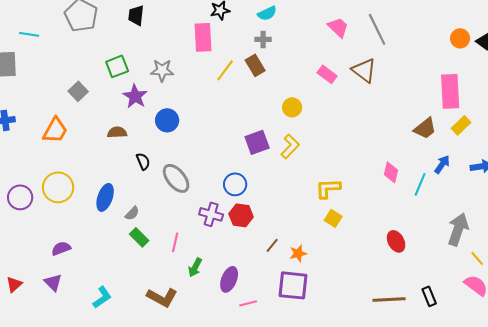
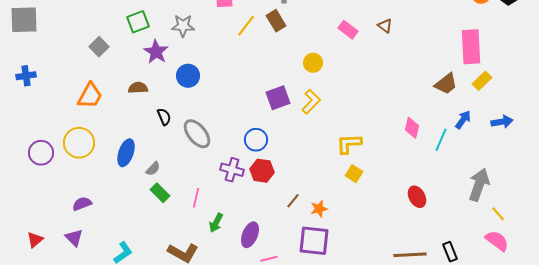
brown triangle: (364, 70) -> (385, 26), size x0.6
orange trapezoid: (55, 130) -> (90, 96), moved

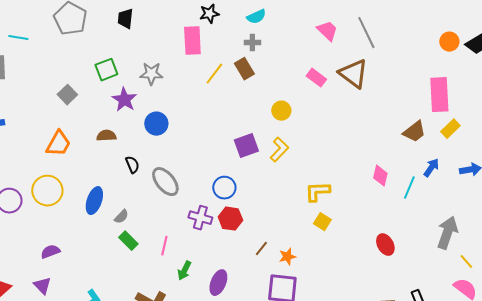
brown triangle: (385, 26) -> (353, 74), size x2.0

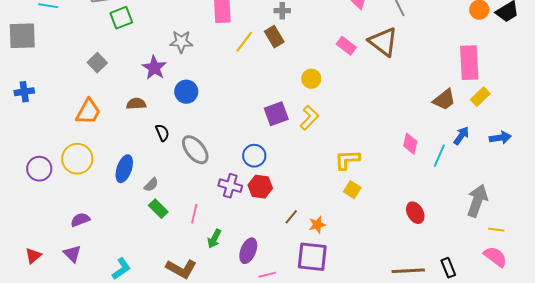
green square: (106, 70) -> (121, 18), moved
yellow line: (466, 262) -> (496, 230), turned -42

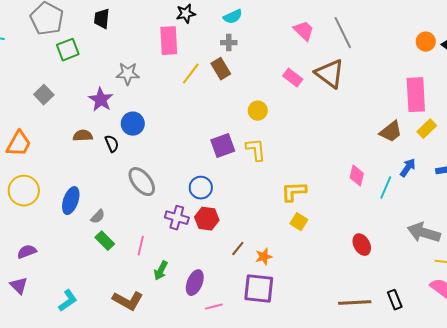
orange trapezoid: (88, 112) -> (19, 144), moved
yellow L-shape: (309, 118) -> (256, 150), turned -50
black semicircle: (162, 133) -> (112, 144), moved
gray arrow: (477, 201) -> (424, 233), turned -92

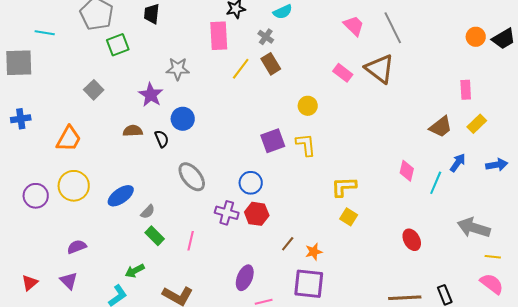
gray cross: (229, 43) -> (266, 37), moved, turned 35
pink rectangle: (416, 95) -> (466, 90), size x0.6
blue ellipse: (71, 201) -> (121, 196), turned 36
green arrow: (161, 271) -> (135, 271), moved, turned 36

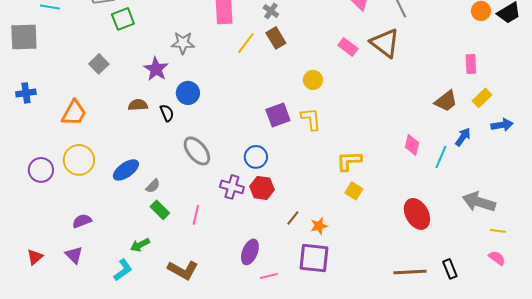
blue arrow: (497, 165) -> (502, 125), moved
red ellipse: (412, 240) -> (417, 214), size x1.4
pink semicircle: (492, 284) -> (497, 258), size x0.7

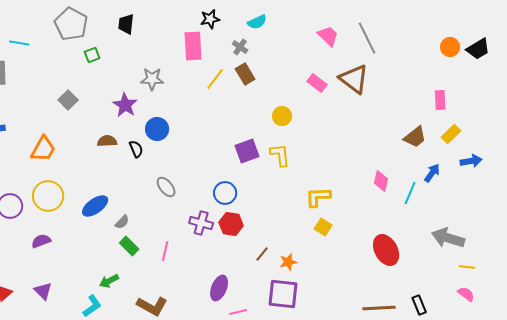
green square: (123, 19) -> (92, 55), size x0.7
gray ellipse: (197, 151) -> (166, 187), size x0.7
purple semicircle: (82, 221) -> (41, 241), moved

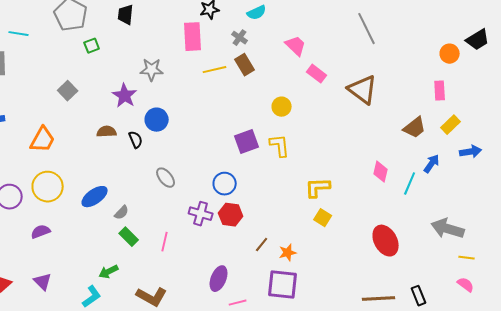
pink trapezoid: (328, 36) -> (296, 46), moved
orange circle: (450, 47) -> (450, 54), moved
yellow line: (215, 79) -> (215, 70), turned 40
brown triangle: (354, 79) -> (363, 90), moved

